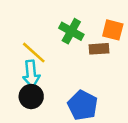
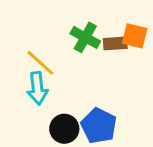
brown rectangle: (99, 49) -> (115, 43), moved
black circle: (31, 97) -> (64, 129), moved

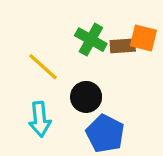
cyan arrow: (37, 88) -> (40, 119), moved
black circle: (64, 129) -> (86, 97), moved

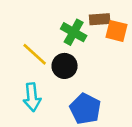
brown rectangle: (123, 46) -> (100, 19), moved
black circle: (86, 97) -> (65, 66), moved

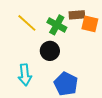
yellow line: (35, 54) -> (27, 23), moved

